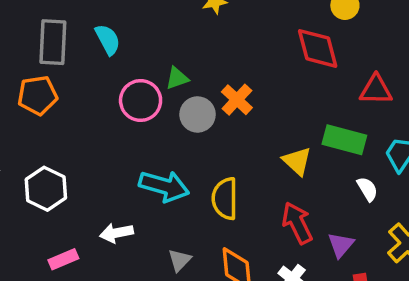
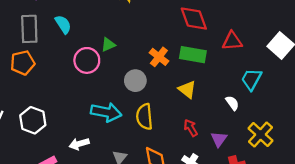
orange cross: (237, 100) -> (159, 57), moved
gray circle: (198, 114) -> (135, 81), moved
green rectangle: (344, 140) -> (193, 55), moved
red arrow: (297, 223) -> (191, 128), size x0.7

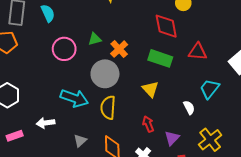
green triangle: (108, 45) -> (95, 39), moved
orange cross: (159, 57) -> (119, 49), moved
gray circle: (135, 81) -> (105, 74), size x1.4

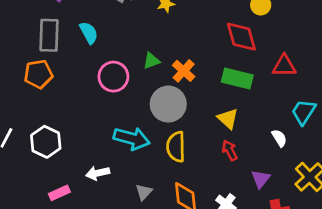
red arrow: (148, 124) -> (230, 150), moved

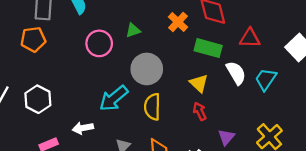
orange cross: (184, 71) -> (178, 22), moved
cyan arrow: (132, 138) -> (114, 98), turned 124
white semicircle: (279, 138) -> (236, 73), moved, size x1.5

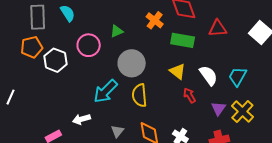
white semicircle: (236, 73) -> (209, 75), moved
cyan trapezoid: (266, 79) -> (238, 76), moved
white hexagon: (38, 99) -> (56, 60), moved
red arrow: (200, 111) -> (189, 95), moved
purple triangle: (226, 137) -> (218, 108), moved

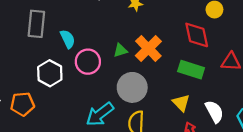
cyan semicircle: (68, 13) -> (68, 39), moved
orange cross: (155, 20) -> (148, 49), moved, size x1.4
orange pentagon: (32, 47) -> (22, 104), moved

